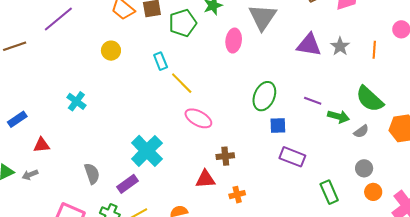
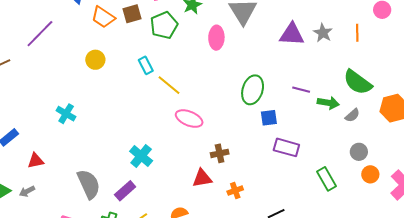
cyan cross: (147, 151) -> (141, 156), size x0.7
gray semicircle: (92, 174) -> (89, 184), size x1.4

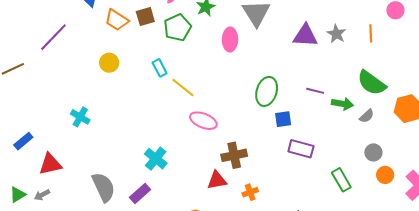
brown cross: (220, 153) -> (234, 155), size x1.4
red triangle: (36, 161) -> (50, 164), size x1.4

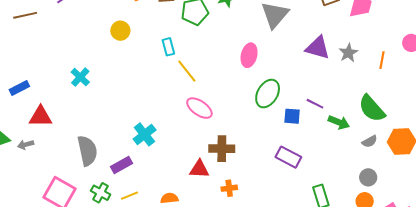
pink ellipse: (230, 40) -> (249, 55), moved
gray semicircle: (367, 116) -> (370, 141), moved
blue square: (283, 119) -> (292, 116), moved
gray circle: (373, 152) -> (368, 177), moved

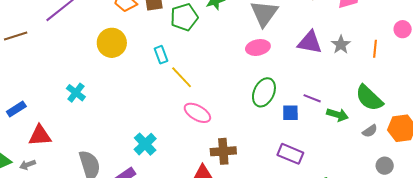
yellow circle: (120, 31) -> (112, 43), size x1.5
pink ellipse: (249, 55) -> (258, 47), moved, turned 70
gray circle: (368, 177) -> (385, 166), moved

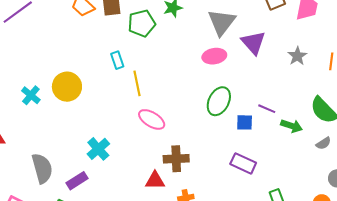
purple triangle: (310, 42) -> (253, 43), moved, turned 36
yellow circle: (112, 43) -> (67, 87), moved
yellow line: (182, 77) -> (137, 83), turned 30

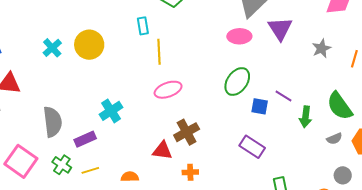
pink ellipse: (152, 119) -> (168, 90), turned -60
green arrow: (292, 126) -> (306, 117), turned 70
brown cross: (176, 159) -> (187, 132), turned -35

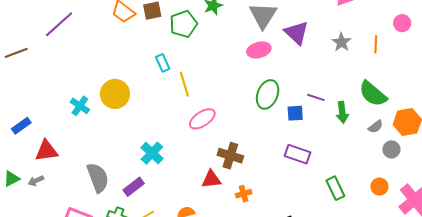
brown cross: (187, 132) -> (230, 156), turned -30
gray circle: (343, 175) -> (391, 149), moved

